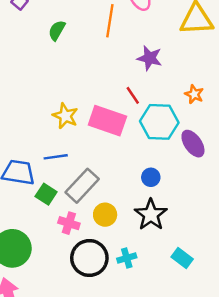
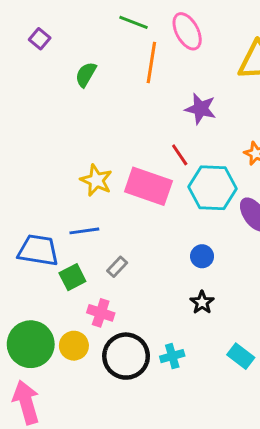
gray rectangle: (82, 186) -> (117, 267), size x0.5
green square: (46, 194) -> (72, 277), turned 30
yellow circle: (105, 215) -> (74, 346), moved
black star: (151, 215) -> (202, 302), size x0.6

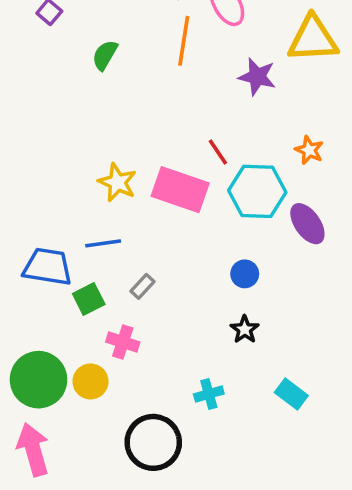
purple star: (201, 109) -> (257, 77), moved
black circle: (126, 356) -> (153, 442), moved

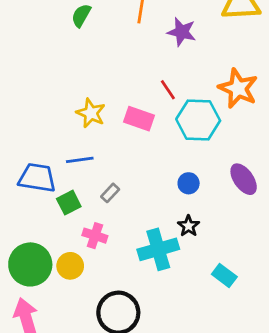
purple star: (257, 77) -> (182, 32), moved
orange star: (309, 150) -> (238, 88), size x1.8
pink rectangle: (180, 190) -> (139, 119), size x0.7
purple ellipse: (307, 224) -> (244, 179), moved
cyan cross: (209, 394) -> (158, 249), moved, size x1.8

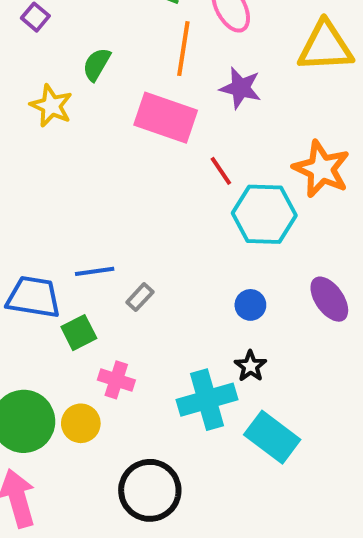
yellow star: (91, 113) -> (51, 106), moved
pink rectangle: (139, 119) -> (166, 118), moved, size x1.4
gray rectangle: (110, 193) -> (140, 297), moved
cyan rectangle: (224, 275) -> (272, 437), moved, size x1.5

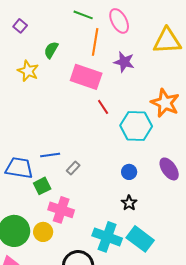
red line: (221, 171) -> (103, 107), moved
pink cross: (116, 380) -> (61, 210), size x1.4
cyan cross: (207, 400) -> (107, 237), moved, turned 36

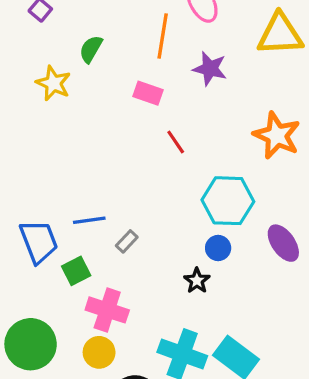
pink rectangle: (86, 77) -> (148, 93), size x0.6
cyan hexagon: (136, 126) -> (228, 201), moved
blue trapezoid: (19, 168) -> (39, 241), turned 60
black star: (129, 203) -> (197, 281), moved
yellow circle: (43, 232) -> (99, 352), moved

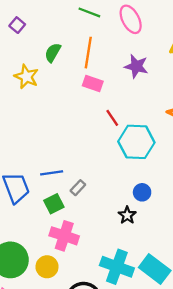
orange line: (163, 36) -> (88, 53), moved
cyan hexagon: (228, 201) -> (136, 142), moved
green square: (76, 271) -> (54, 204), moved
yellow circle: (99, 352) -> (47, 267), moved

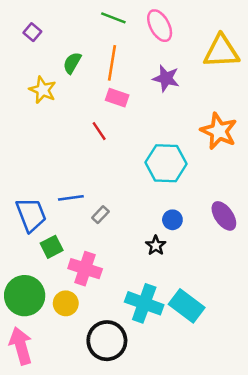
red line: (112, 118) -> (99, 131), moved
green square: (54, 204) -> (52, 247), moved

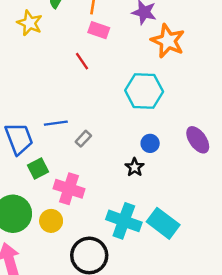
orange star: (219, 131) -> (168, 41), moved

